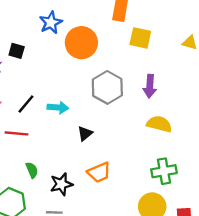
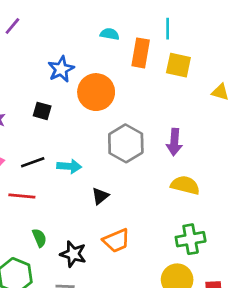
yellow square: (140, 38) -> (178, 65), moved
black square: (17, 51) -> (42, 111), moved
black line: (26, 104) -> (33, 162), turned 30
black star: (61, 184) -> (73, 254), turned 30

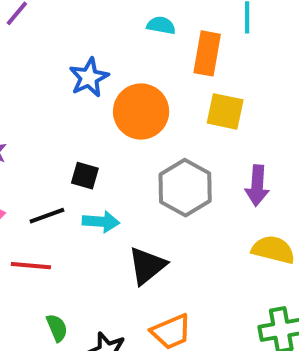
yellow square: (178, 65) -> (225, 111), moved
black square: (42, 111) -> (85, 176), moved
black triangle: (100, 196) -> (147, 266), size x1.5

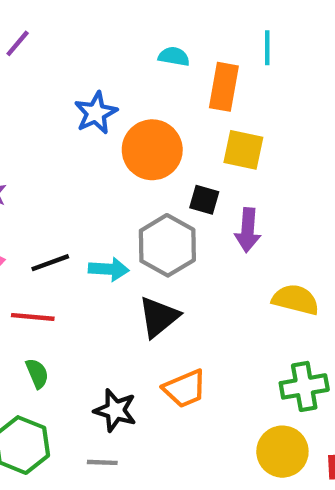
black square: (85, 176) -> (204, 200), moved
purple arrow: (257, 186) -> (248, 230), moved
gray hexagon: (185, 188) -> (167, 245), moved
green semicircle: (57, 328) -> (37, 373), moved

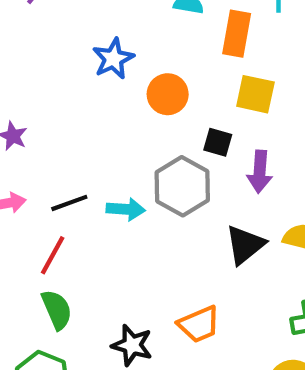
orange circle: (152, 150) -> (168, 94), size x0.7
red line: (33, 317) -> (53, 255), turned -66
black triangle: (159, 317) -> (245, 245), moved
green semicircle: (37, 373) -> (57, 310), size x1.4

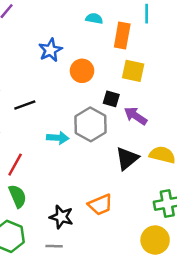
purple arrow: (260, 172) -> (136, 116), turned 120
black line: (69, 203) -> (25, 105), moved

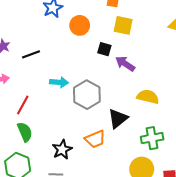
gray hexagon: (91, 124) -> (87, 95), moved
black triangle: (127, 158) -> (118, 118), moved
black star: (61, 217) -> (62, 149), turned 30

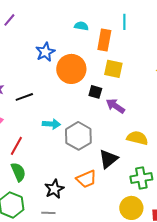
orange circle: (80, 25) -> (71, 69), size x1.5

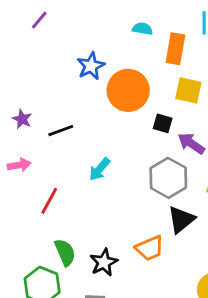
cyan arrow: (51, 124) -> (99, 169), turned 126
gray hexagon: (78, 136) -> (168, 178), moved
green semicircle: (18, 172) -> (65, 252), moved

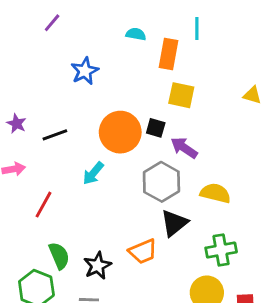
purple line: (39, 20) -> (52, 23), moved
orange circle: (128, 90) -> (120, 132), moved

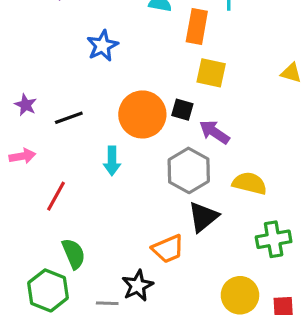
cyan arrow: (93, 173) -> (112, 161), turned -40
green cross: (221, 250) -> (274, 239), moved
black star: (97, 266) -> (138, 286), moved

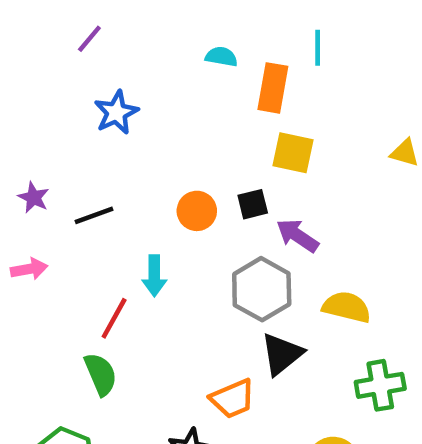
blue star: (102, 46) -> (116, 113), moved
black square: (182, 110) -> (253, 204), turned -30
orange circle: (142, 114) -> (197, 211), size x0.6
red line: (56, 196) -> (114, 318), moved
green semicircle: (74, 254) -> (101, 374), moved

